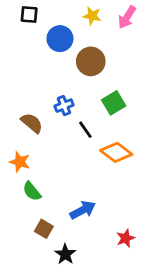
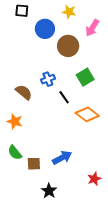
pink arrow: (127, 17) -> (92, 28), moved
green semicircle: (32, 191) -> (15, 153), moved
brown square: (44, 229) -> (34, 164), moved, turned -32

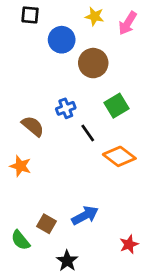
pink arrow: (92, 28) -> (128, 23), moved
green semicircle: (15, 153) -> (20, 240), moved
brown square: (34, 164) -> (47, 224), turned 32

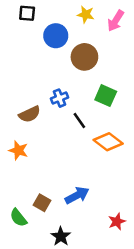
green square: (117, 106) -> (106, 96), turned -35
brown semicircle: (33, 126) -> (30, 114), turned 115

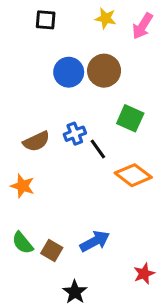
black square: (27, 13) -> (46, 20), moved
blue circle: (56, 36) -> (69, 72), moved
blue cross: (60, 98) -> (75, 134), moved
green semicircle: (18, 218) -> (23, 243), moved

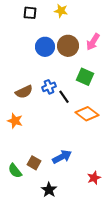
yellow star: (106, 18) -> (61, 11), moved
pink arrow: (142, 26) -> (93, 42), moved
green semicircle: (23, 243) -> (15, 171), moved

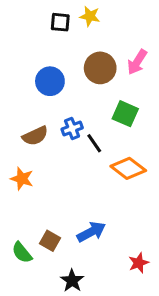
black square: (30, 13) -> (60, 22), moved
blue circle: (45, 47) -> (50, 81), moved

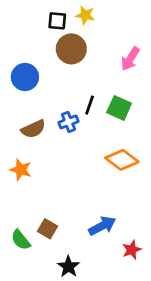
brown circle: (100, 68) -> (71, 49), moved
blue circle: (50, 81) -> (25, 77), moved
black line: (94, 143) -> (90, 105), moved, turned 54
blue arrow: (91, 232) -> (102, 226), moved

